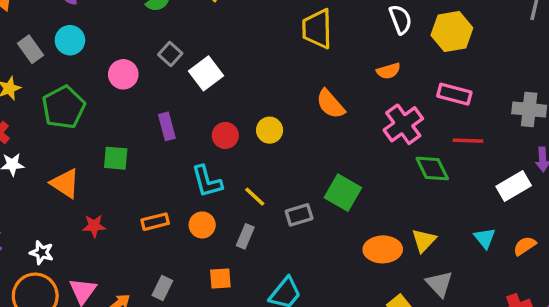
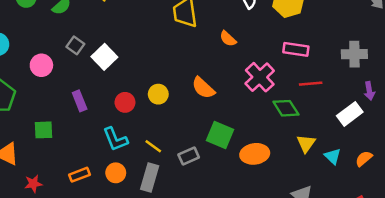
orange semicircle: (388, 71) -> (228, 39), moved, turned 66
orange semicircle: (330, 104) -> (203, 88), moved
gray rectangle: (245, 236) -> (150, 178), size x1.5
yellow triangle: (424, 240) -> (306, 143), moved
orange ellipse: (383, 249) -> (255, 154), moved

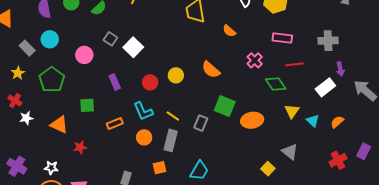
pink cross: (260, 77) -> (255, 60), size x0.7
gray rectangle: (189, 156) -> (201, 123), turned -42
orange rectangle: (80, 175) -> (115, 123), moved

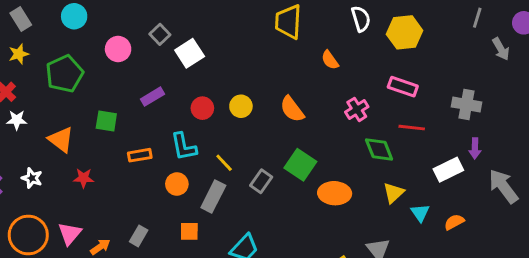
gray rectangle: (27, 48) -> (21, 19), moved
purple rectangle: (115, 82) -> (152, 97), turned 70
white star: (51, 168) -> (32, 178), moved

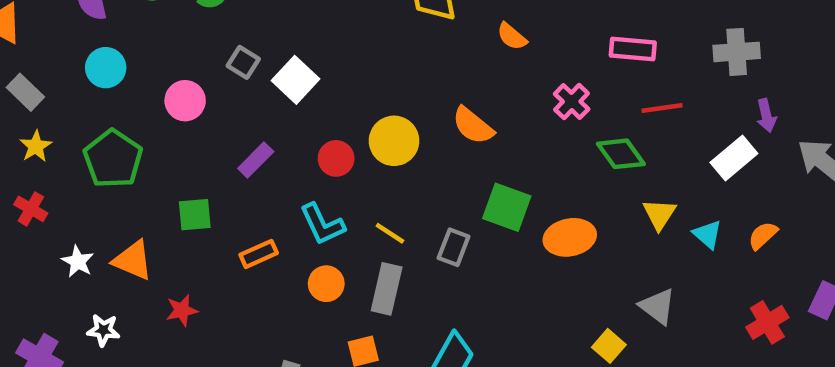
yellow circle: (241, 106) -> (394, 141), size x1.4
white star: (17, 120) -> (78, 261), moved, turned -30

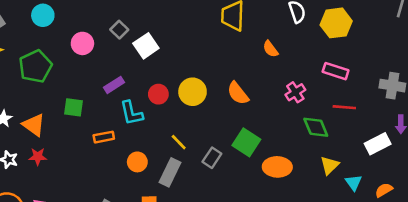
cyan L-shape: (322, 224) -> (131, 113), moved
red star: (182, 310) -> (38, 157), moved

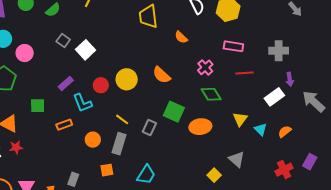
pink circle: (82, 43) -> (25, 53), moved
green diamond: (316, 127) -> (211, 94), moved

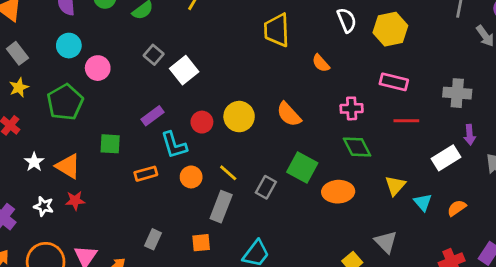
pink cross: (205, 67) -> (352, 108), turned 35
orange circle: (93, 140) -> (191, 177), moved
gray rectangle: (73, 179) -> (153, 239), moved

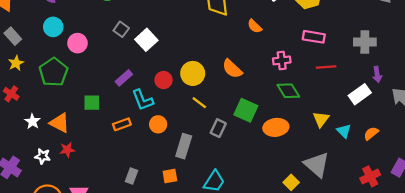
yellow line: (228, 173) -> (199, 103), moved
gray triangle: (386, 242) -> (317, 165), size x1.4

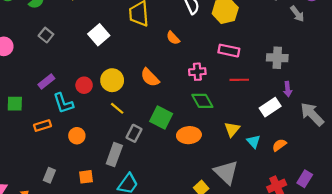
white square: (146, 40) -> (99, 35), moved
orange circle: (158, 124) -> (77, 136), moved
gray rectangle: (184, 146) -> (114, 155), moved

